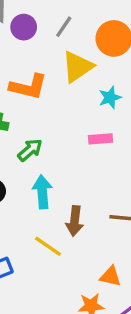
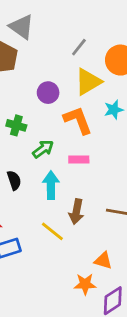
purple circle: (24, 27) -> (48, 93), moved
orange L-shape: (28, 87) -> (78, 120), moved, turned -128
pink rectangle: (100, 139) -> (79, 160), moved

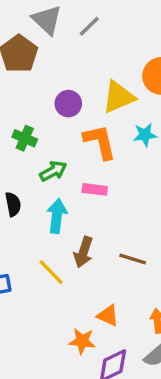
gray line: (79, 47) -> (89, 26), moved

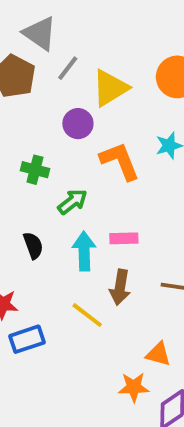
gray line: (89, 26) -> (68, 68), moved
yellow triangle: (119, 97) -> (110, 88), moved
pink rectangle: (95, 189) -> (124, 238), moved

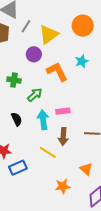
orange triangle: (158, 354) -> (86, 169), turned 32
orange star: (134, 387) -> (63, 186), moved

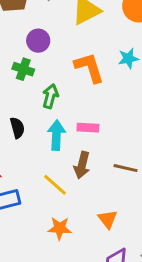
purple circle: (34, 54) -> (38, 41), moved
green arrow: (35, 95) -> (50, 96), turned -42
orange star: (63, 186) -> (60, 228), moved

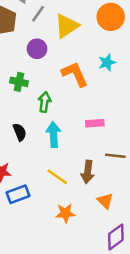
purple circle: (38, 41) -> (37, 49), moved
pink rectangle: (88, 128) -> (95, 123), moved
brown arrow: (82, 165) -> (88, 172), moved

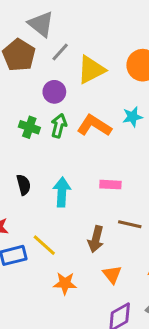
orange L-shape: (75, 74) -> (94, 126), turned -40
green arrow: (45, 102) -> (59, 126), moved
yellow line: (57, 177) -> (44, 245), moved

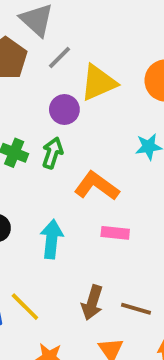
purple circle: (54, 92) -> (64, 110), moved
orange L-shape: (94, 126) -> (97, 186), moved
brown line: (130, 224) -> (136, 309), moved

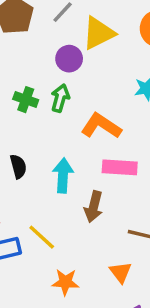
pink rectangle: (115, 233) -> (120, 167), size x1.4
brown arrow: (92, 303) -> (94, 207), moved

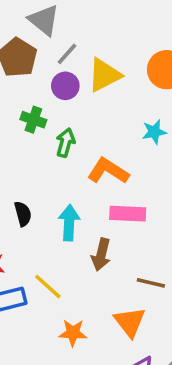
purple circle: (69, 59) -> (65, 86), moved
green cross: (26, 100) -> (33, 120), moved
orange triangle: (121, 272) -> (130, 322), size x1.4

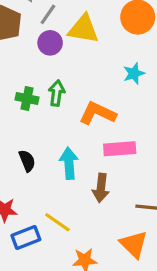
yellow triangle: (104, 75) -> (83, 29), turned 44
green cross: (33, 120) -> (27, 99), moved

